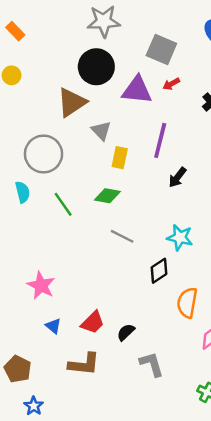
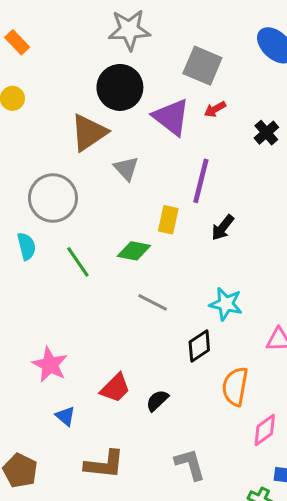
purple triangle: (137, 90) -> (171, 117), turned 32
yellow rectangle: (120, 158) -> (168, 220), moved
red trapezoid: (93, 322) -> (115, 388), moved
black semicircle: (126, 332) -> (157, 400), moved

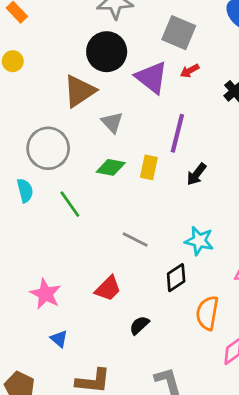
green diamond: (134, 251) -> (111, 167), moved
red trapezoid: (115, 388) -> (108, 288), moved

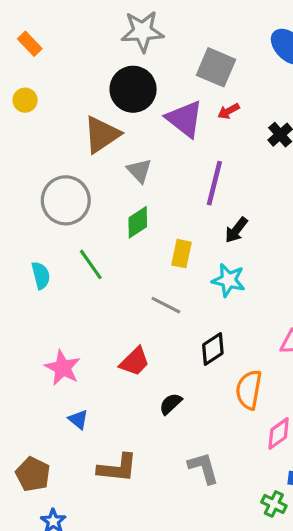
green diamond: (111, 167) -> (138, 222), turned -44
yellow rectangle: (149, 167) -> (182, 254), moved
cyan semicircle: (25, 190) -> (41, 275), moved
cyan star: (199, 241) -> (229, 280), moved

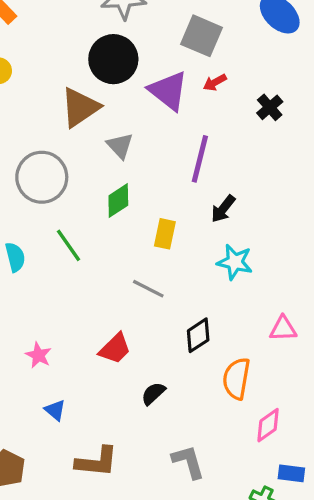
cyan star: (229, 280) -> (235, 262), moved
pink star: (63, 368) -> (38, 355), size x0.7

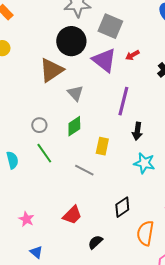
gray square: (202, 36) -> (110, 26), moved
gray circle: (42, 177) -> (39, 125), moved, size x0.5
black arrow: (223, 209) -> (137, 131), turned -30
gray line: (148, 289) -> (84, 170), moved

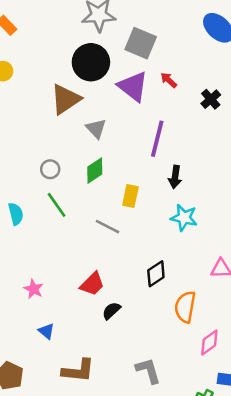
red arrow: (132, 55) -> (169, 80), turned 72
black semicircle: (95, 242) -> (111, 311), moved

